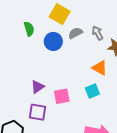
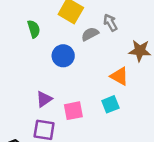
gray arrow: (98, 33) -> (110, 23), moved
blue circle: (53, 41) -> (63, 56), moved

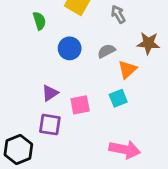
gray semicircle: (90, 34) -> (106, 51), moved
orange triangle: (119, 76) -> (127, 69), turned 48

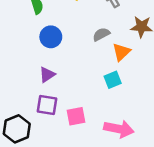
blue circle: (70, 48) -> (51, 37), moved
pink square: (80, 105) -> (76, 116), moved

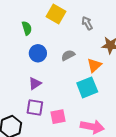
gray semicircle: (101, 34) -> (68, 55), moved
cyan square: (113, 80) -> (87, 87), size x1.5

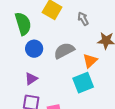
green semicircle: (27, 28) -> (23, 24), size x1.6
gray semicircle: (68, 55) -> (64, 51), size x1.5

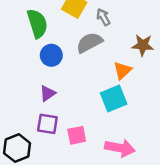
gray arrow: (83, 19) -> (103, 17), moved
gray semicircle: (64, 51) -> (89, 43), moved

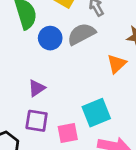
blue circle: (51, 55) -> (50, 38), moved
cyan square: (114, 98) -> (96, 113), moved

